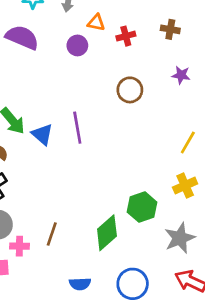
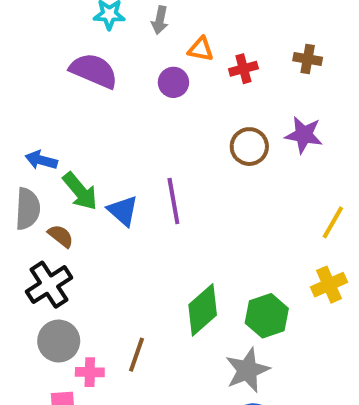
purple star: (181, 75) -> (304, 135), moved, size x1.4
green diamond: (107, 233) -> (203, 310), moved
gray star: (180, 238) -> (247, 370), moved

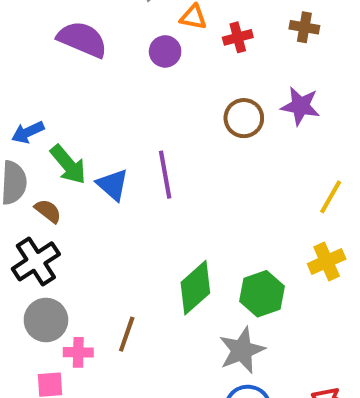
blue arrow: (41, 160) -> (28, 132), turned -40

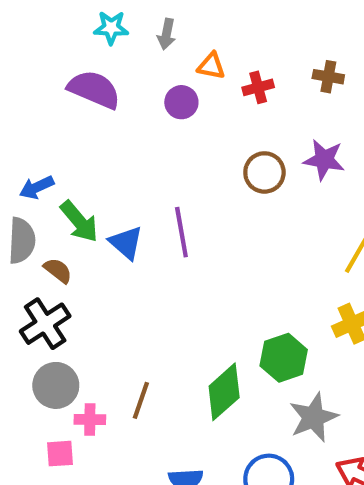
green diamond: (195, 288) -> (224, 392), moved
gray star: (242, 350) -> (313, 417), moved

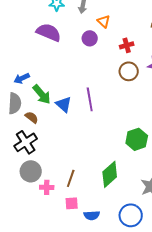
orange triangle: (211, 66) -> (104, 21), turned 32
red cross: (258, 87) -> (127, 45), moved
green hexagon: (284, 358) -> (137, 139), moved
pink square: (60, 454) -> (72, 203), moved

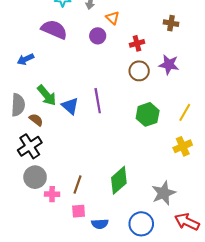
blue arrow: (22, 78) -> (25, 59), moved
green hexagon: (137, 139) -> (148, 114), moved

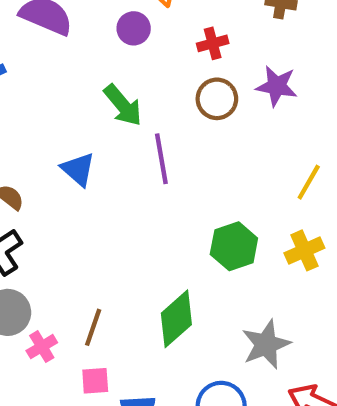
green arrow: (47, 95) -> (123, 105), moved
purple line: (98, 101) -> (161, 159), moved
green hexagon: (148, 114) -> (234, 246), moved
pink cross: (52, 194) -> (42, 347), turned -32

